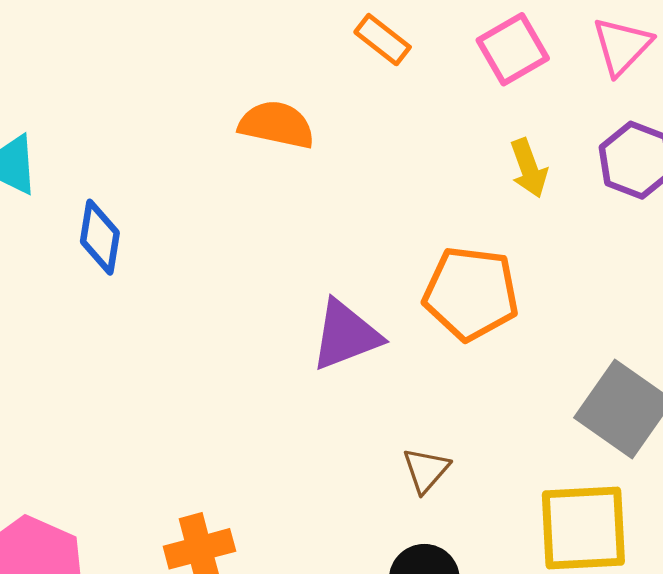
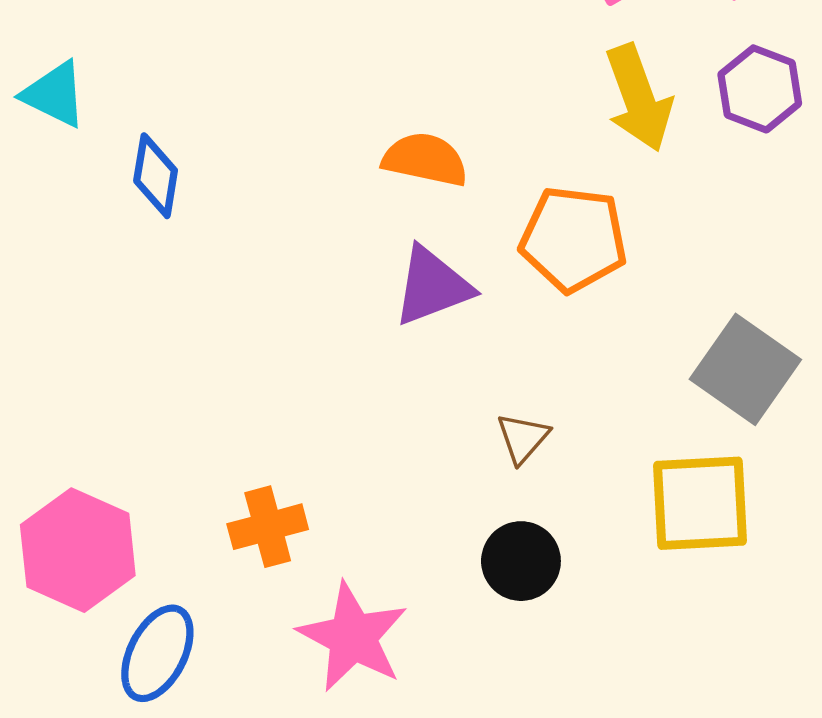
orange semicircle: (277, 125) -> (425, 159), moved
yellow arrow: (529, 168) -> (639, 98), size x1.6

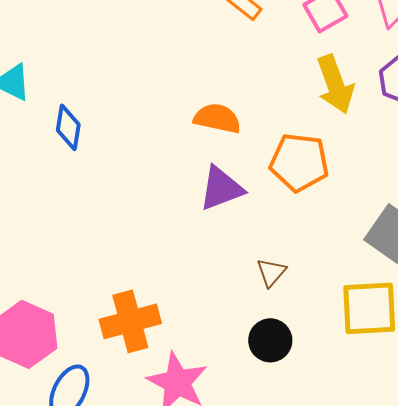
orange cross: (268, 527) -> (130, 321), size x1.4

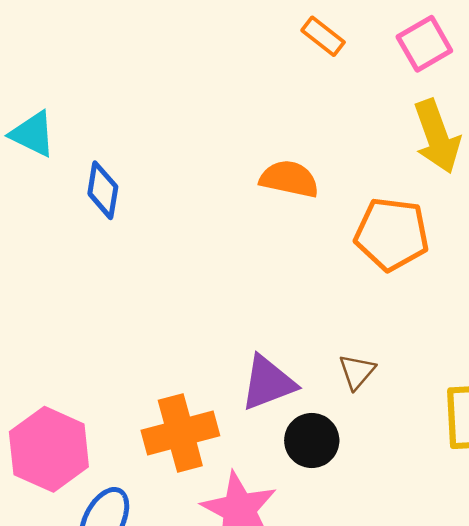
purple triangle: (221, 188) -> (268, 383), moved
black circle: (270, 340) -> (312, 440), moved

